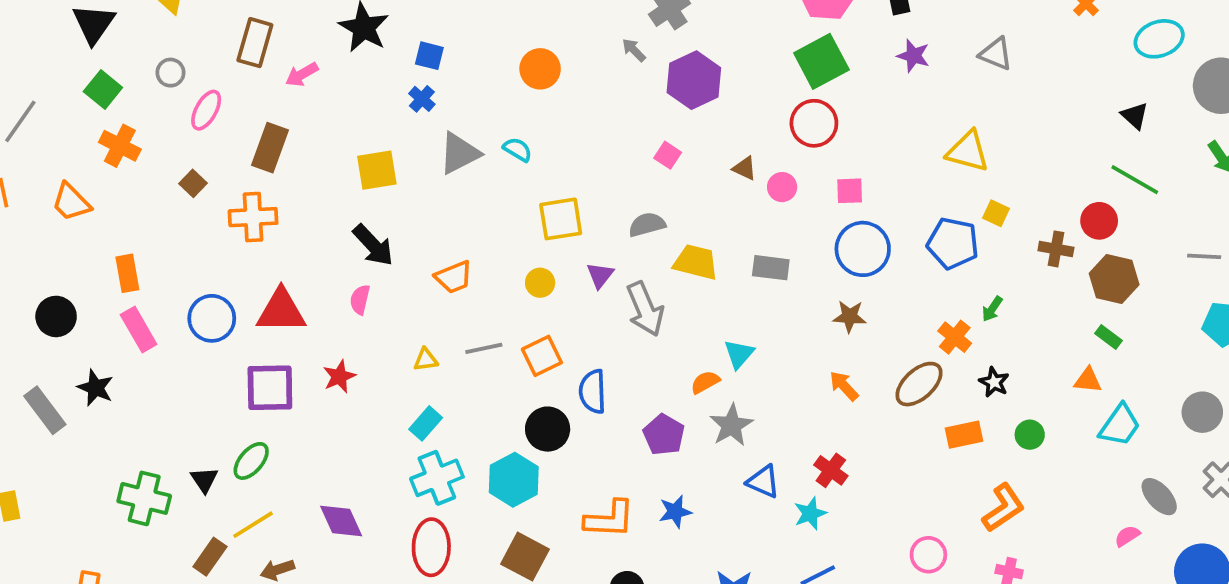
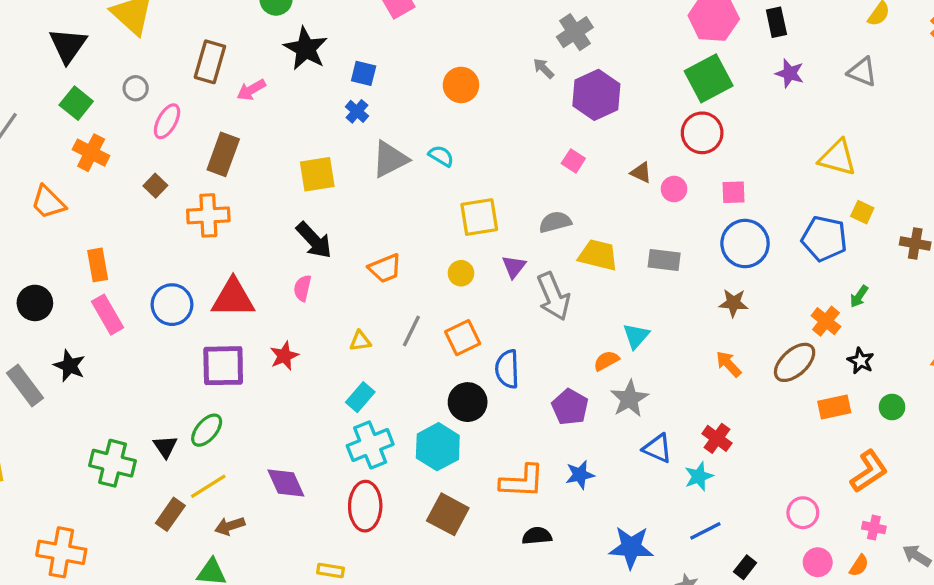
gray line: (484, 348) -> (411, 331), turned -52

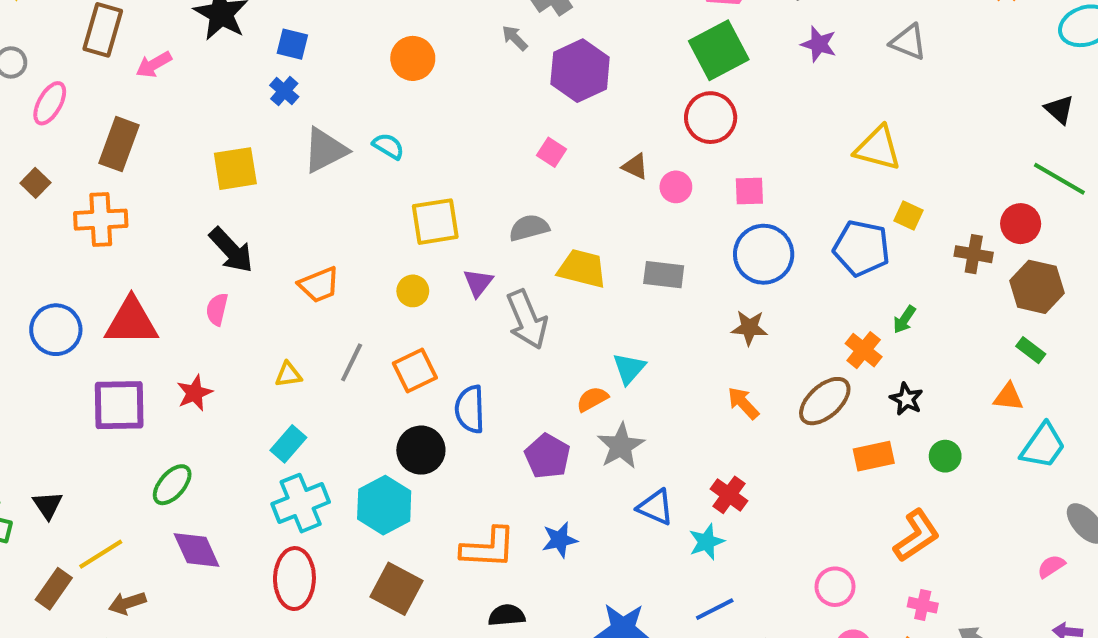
green ellipse: (207, 430) -> (172, 485), moved

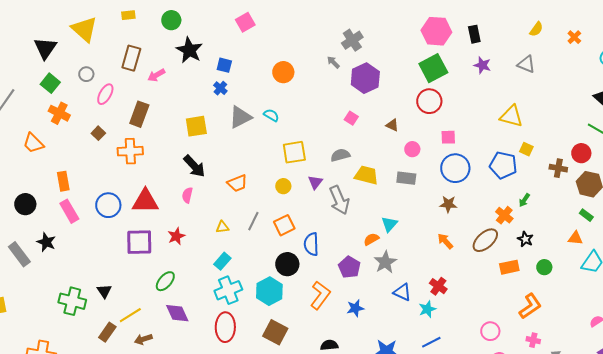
pink circle: (676, 187) -> (412, 149), moved
orange L-shape: (488, 548) -> (320, 295), moved, turned -56

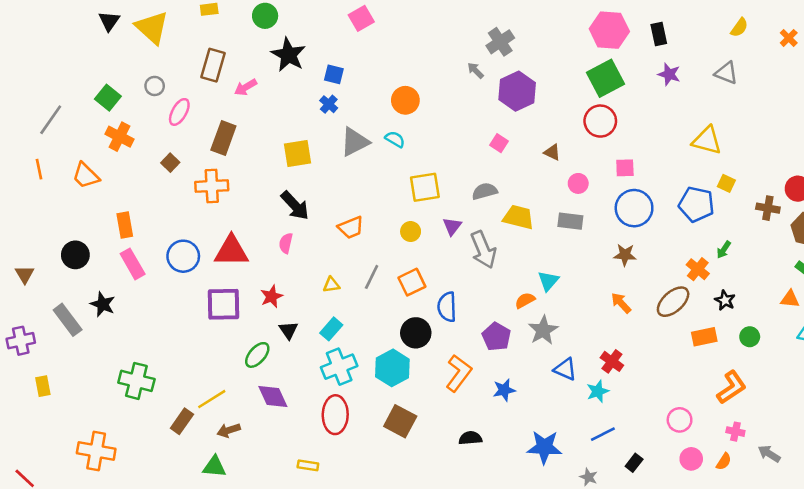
black triangle: (45, 48) -> (109, 21), moved, size x0.7
orange circle: (283, 72) -> (405, 100), moved
black triangle: (104, 291) -> (288, 330), moved

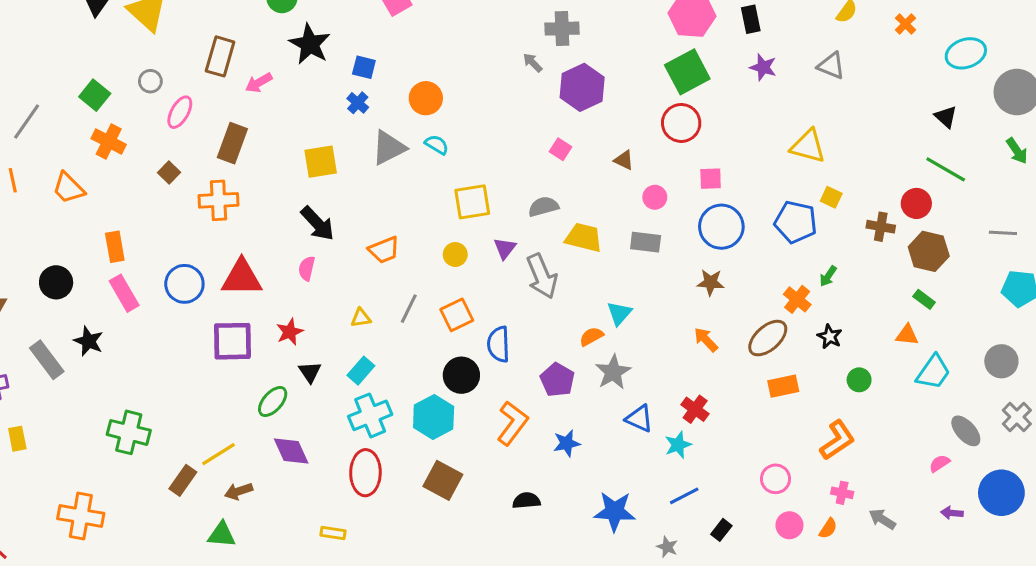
gray cross: (500, 42) -> (562, 29), turned 32
orange circle: (405, 100) -> (426, 98), moved
orange rectangle: (704, 337) -> (783, 386), moved

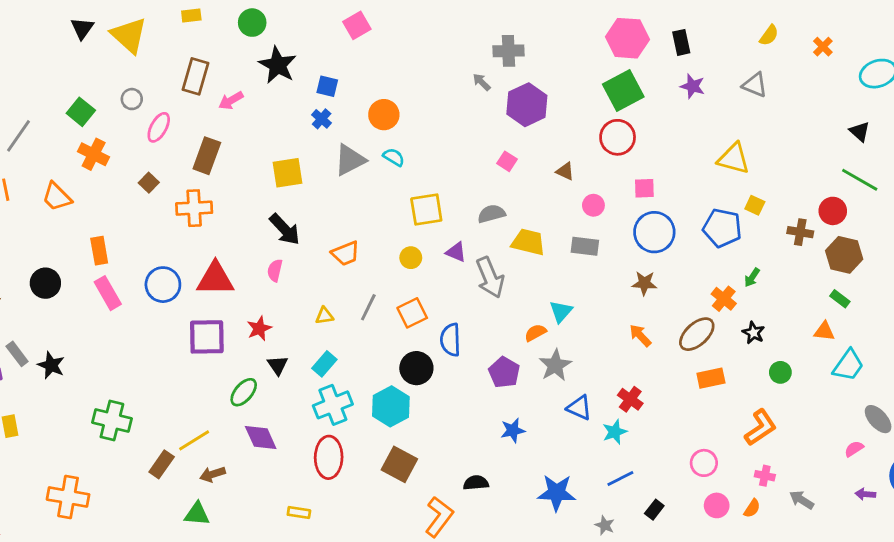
purple triangle: (505, 248) -> (456, 252), turned -45
black star: (89, 341) -> (51, 365), moved
gray rectangle: (47, 360) -> (17, 354), moved, size x0.7
orange L-shape: (512, 423) -> (439, 517), moved

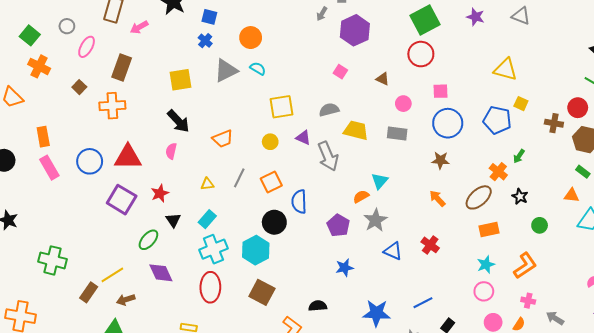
gray arrow: (482, 82) -> (322, 14), turned -104
purple square: (207, 337) -> (122, 200), turned 32
cyan star: (615, 432) -> (486, 265), moved

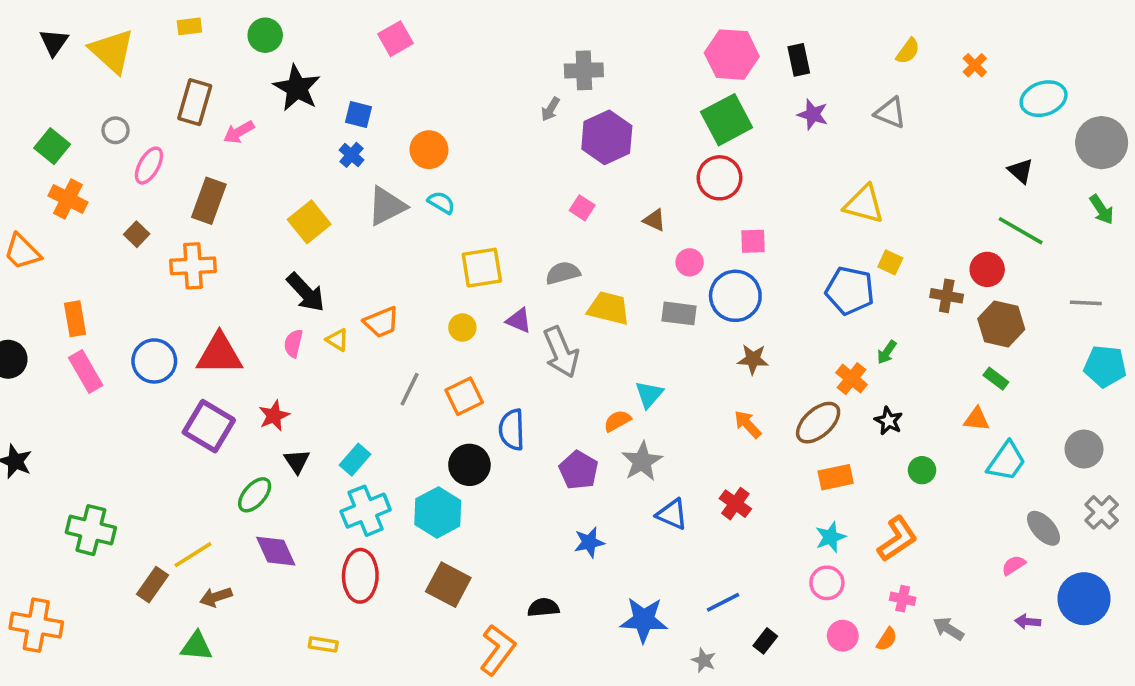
yellow square: (180, 80) -> (309, 222), turned -30
blue circle: (448, 123) -> (735, 296), moved
yellow triangle: (207, 184) -> (337, 340), moved, turned 40

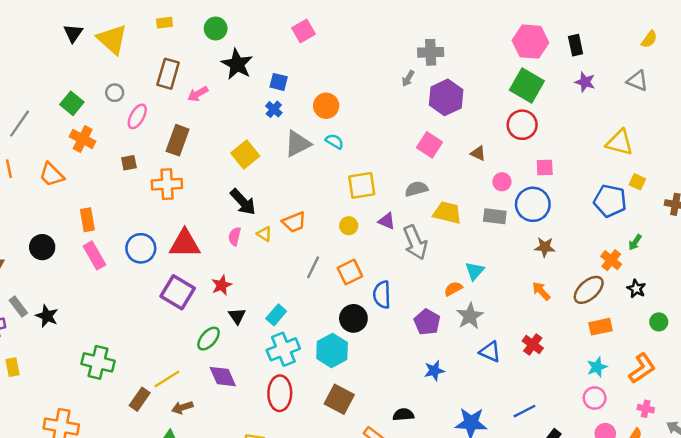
green square: (727, 120) -> (527, 86), turned -32
pink square: (582, 208) -> (429, 145), size x1.5
brown square: (137, 234) -> (129, 163), turned 35

